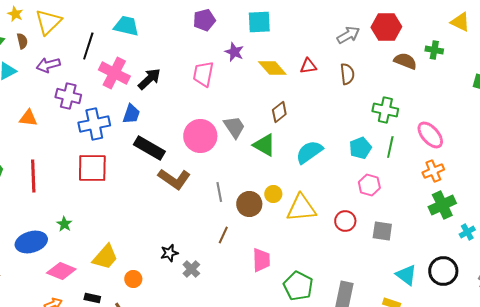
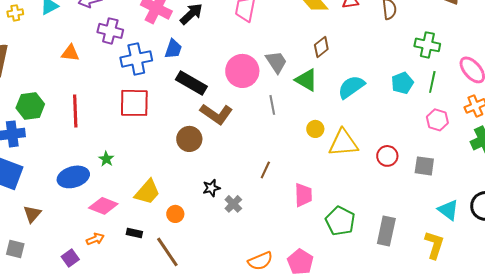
pink hexagon: (369, 185) -> (437, 120), moved
gray line: (219, 192) -> (272, 105), moved
brown circle: (249, 204) -> (189, 139), moved

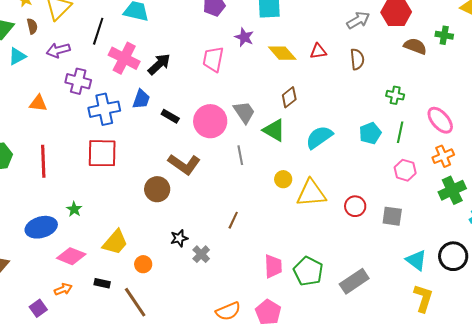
green cross: (427, 45) -> (395, 95), size x0.7
black rectangle: (191, 83) -> (170, 116), moved, size x0.6
pink trapezoid: (303, 195) -> (273, 266), moved
gray rectangle: (386, 231) -> (354, 281), turned 44
yellow L-shape: (434, 245) -> (423, 298), moved

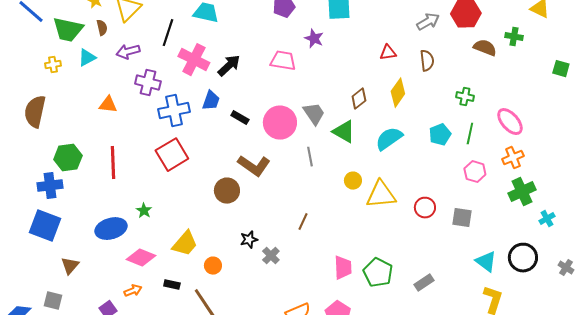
yellow diamond: (282, 53) -> (398, 93), moved, turned 76
pink trapezoid: (213, 59) -> (283, 61), turned 88
red square: (102, 153) -> (172, 155), turned -32
gray rectangle: (354, 281) -> (424, 283), size x0.7

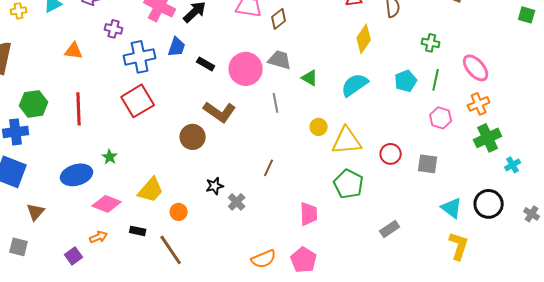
purple cross: (148, 83) -> (114, 29), size x0.7
brown diamond: (359, 99) -> (279, 19), moved
gray trapezoid: (314, 114) -> (280, 60), turned -40
green triangle: (344, 132) -> (310, 78), size x0.7
green pentagon: (378, 273) -> (349, 184), moved

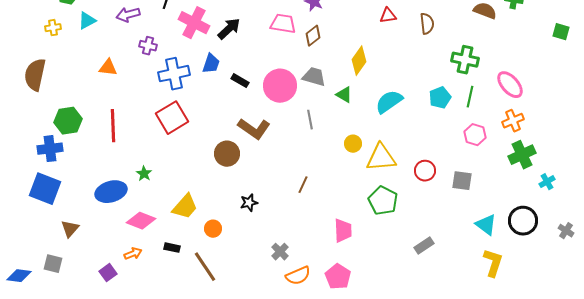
yellow diamond: (364, 39) -> (359, 61), moved
green cross: (431, 43) -> (465, 60), size x1.5
gray cross: (237, 202) -> (280, 252), moved

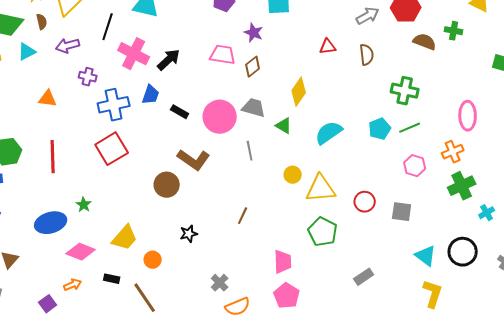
pink ellipse: (510, 85) -> (468, 116), moved, turned 40
green line: (470, 97) -> (410, 128), turned 55
pink pentagon: (338, 277) -> (287, 296), moved

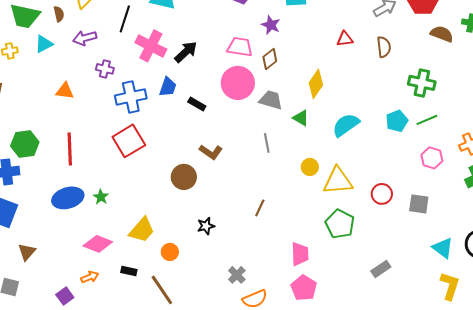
pink circle: (220, 117) -> (238, 83), moved
brown L-shape: (194, 160) -> (211, 152), size x0.7
blue ellipse: (51, 223) -> (68, 198), moved

